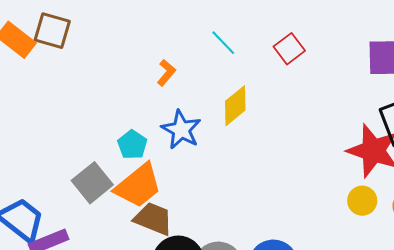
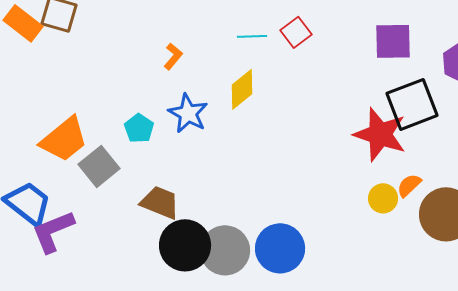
cyan line: (223, 43) -> (252, 36), moved, turned -48
orange trapezoid: (138, 186) -> (64, 139), moved
yellow circle: (362, 201) -> (383, 198), moved

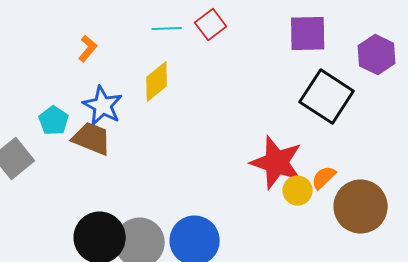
black square: (412, 104) -> (327, 97), turned -36
red star: (380, 134) -> (277, 163), moved
brown trapezoid: (160, 202) -> (92, 139), moved

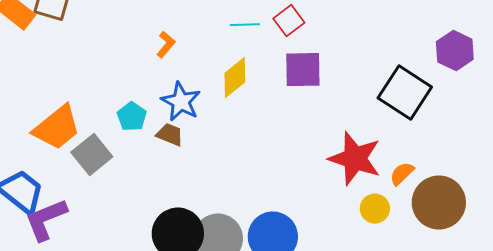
purple square: (308, 34) -> (303, 70), moved
brown trapezoid: (92, 139) -> (170, 135), size x0.7
yellow circle: (298, 191) -> (375, 209), moved

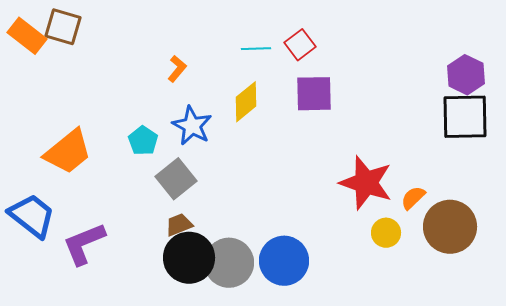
black square: (405, 93) -> (465, 117), moved, turned -34
brown trapezoid: (170, 135) -> (179, 225), moved, turned -44
gray square: (92, 155) -> (176, 179), moved
purple L-shape: (46, 220) -> (84, 244), moved

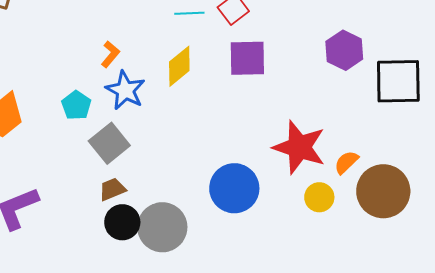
orange L-shape: (177, 69) -> (110, 54), moved
purple hexagon: (466, 75) -> (344, 50), moved
black circle: (189, 258) -> (122, 222), size x0.7
blue circle: (284, 261) -> (234, 188), moved

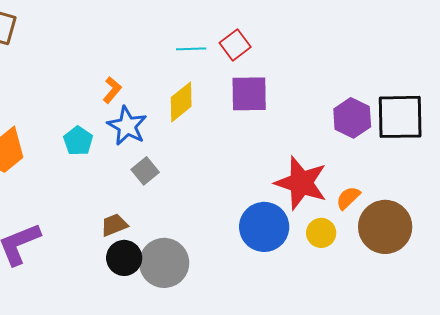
purple hexagon: (344, 50) -> (352, 118), moved
gray square: (109, 143) -> (145, 171), moved, size x0.7
blue circle: (234, 188) -> (264, 227), moved

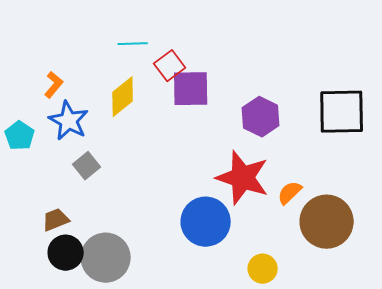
red square: (235, 45) -> (170, 66), moved
purple hexagon: (352, 118) -> (261, 117), moved
yellow circle: (321, 233) -> (263, 269), moved

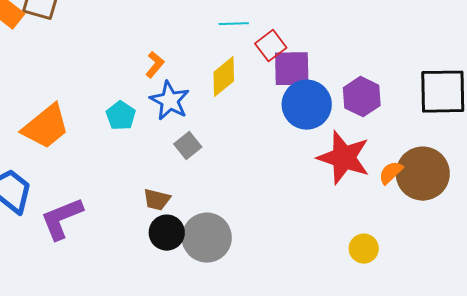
brown trapezoid: (56, 220) -> (157, 200), turned -144
blue circle: (206, 222) -> (307, 105), moved
brown circle: (327, 222) -> (423, 174), moved

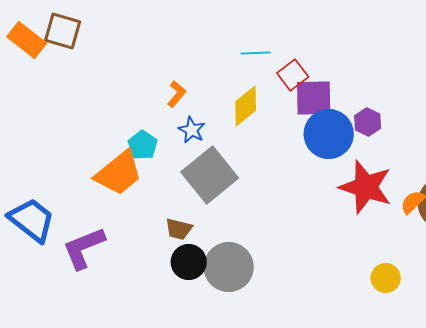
purple hexagon: (362, 97) -> (368, 122), moved, size x0.7
blue star: (170, 101) -> (192, 130), size x0.7
orange trapezoid: (46, 127) -> (119, 173), moved
gray square: (188, 146) -> (210, 175), size x2.0

